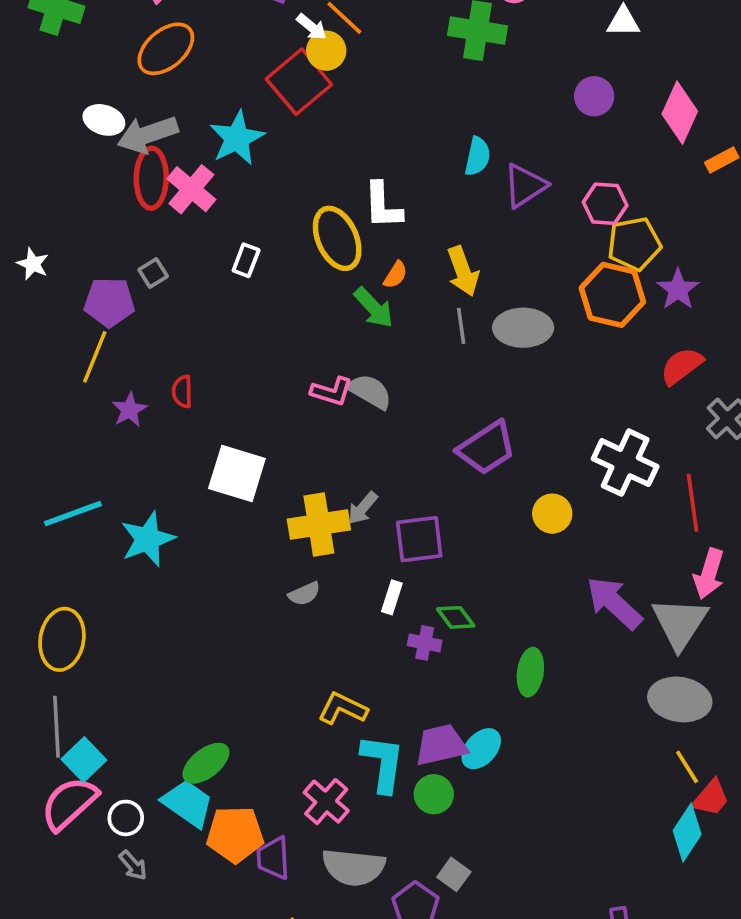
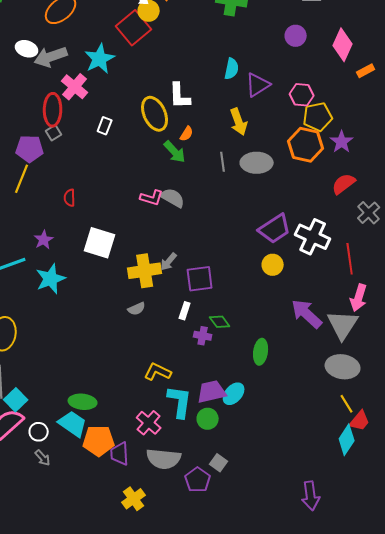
red ellipse: (151, 178) -> (53, 110), moved
yellow arrow: (463, 271) -> (239, 122), moved
purple star: (129, 410) -> (44, 240), moved
purple trapezoid: (487, 448) -> (275, 229), moved
green ellipse: (206, 763) -> (83, 402), turned 44

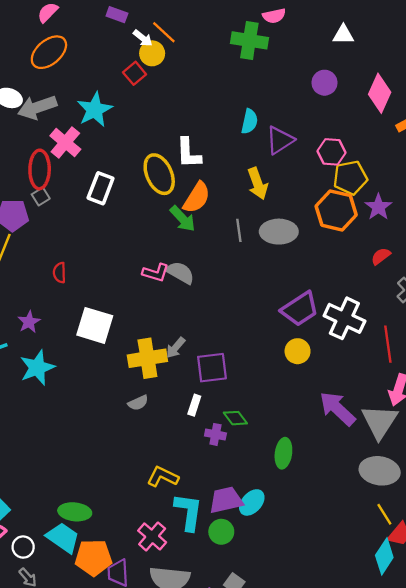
red square: (134, 28) -> (135, 73), size x0.6
white rectangle: (105, 126) -> (101, 188), size x1.5
orange semicircle: (187, 134) -> (197, 198), size x1.8
red semicircle: (344, 184) -> (381, 256), size x0.7

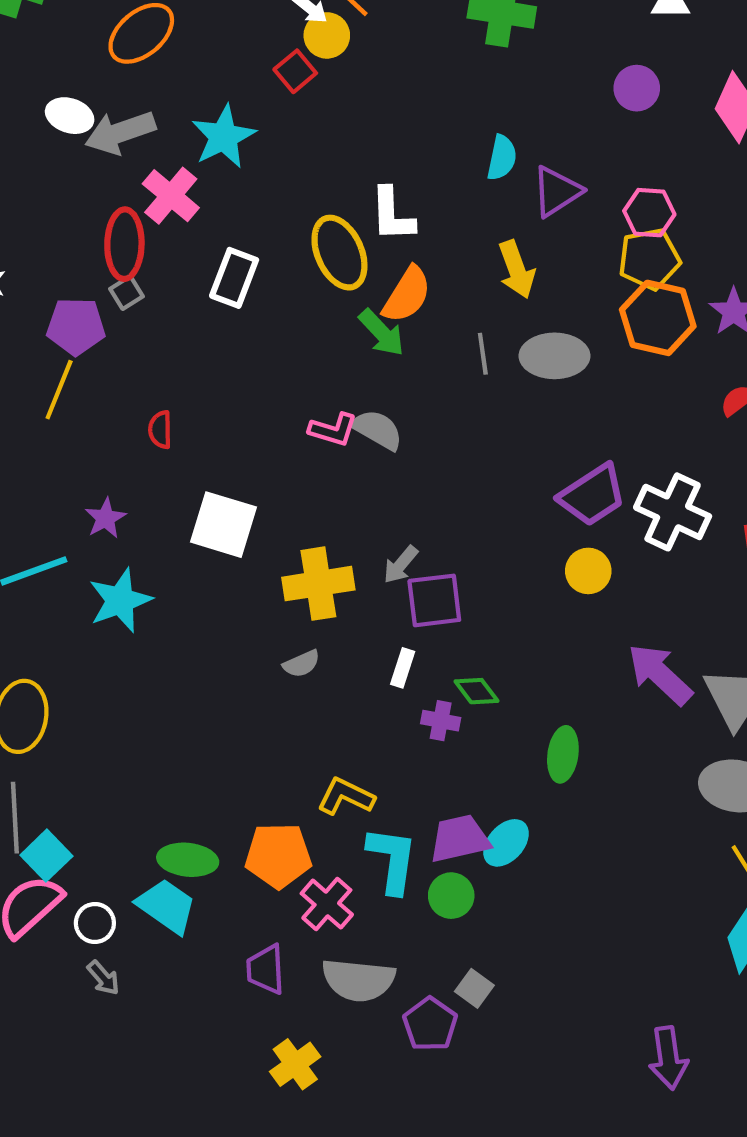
yellow pentagon: (350, 178) -> (649, 259), moved
gray arrow: (176, 348) -> (401, 565), moved
orange pentagon: (93, 558) -> (278, 856), moved

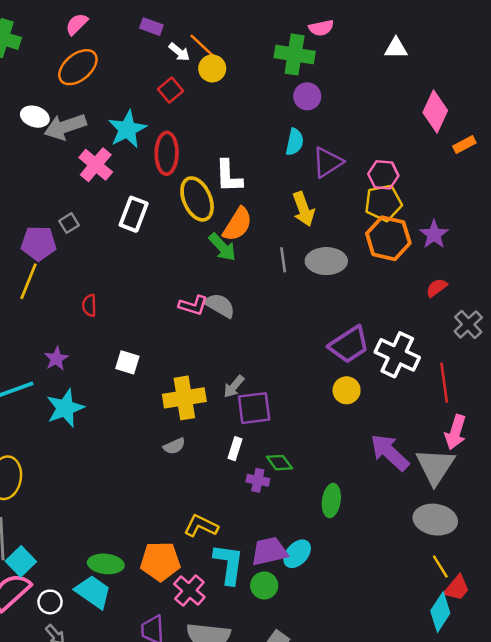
yellow circle: (327, 35) -> (212, 68), moved
purple circle: (637, 88) -> (307, 96), moved
red ellipse: (124, 244) -> (167, 153), moved
white square: (224, 525) -> (127, 362), size x0.6

